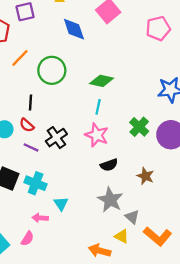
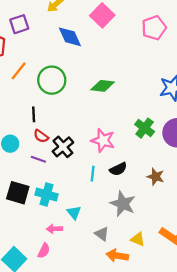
cyan line: (98, 107) -> (93, 174), moved
red semicircle: (27, 125) -> (41, 136), moved
gray triangle: (132, 217) -> (102, 234), moved

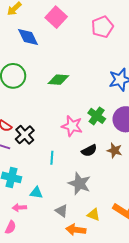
pink star: (103, 140) -> (72, 126), moved
black semicircle: (118, 169) -> (89, 151), moved
brown star: (156, 177) -> (114, 150), moved
cyan triangle: (74, 213) -> (36, 193), turned -40

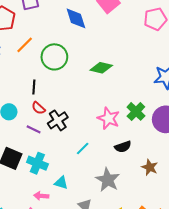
brown star: (114, 150) -> (150, 167), moved
cyan line: (52, 158) -> (83, 149), turned 32

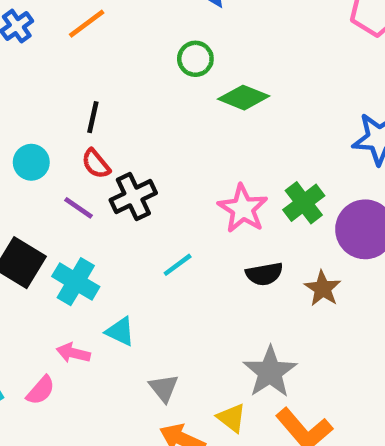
green circle: (54, 57) -> (195, 59), moved, size x0.6
brown star: (150, 167) -> (323, 289), moved
gray star: (108, 180) -> (270, 372), moved

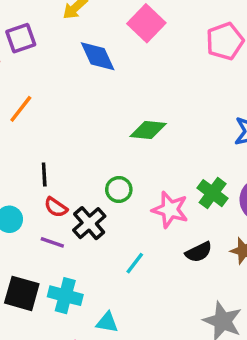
green circle: (195, 59) -> (119, 189), moved

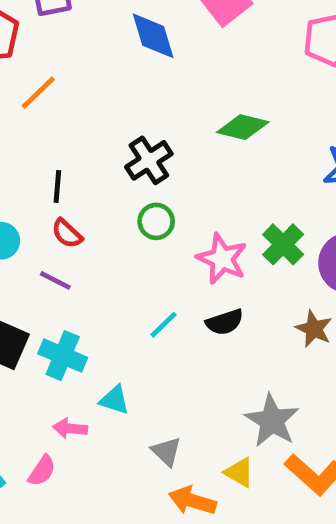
green diamond: (148, 130) -> (243, 127), moved
black cross: (89, 223) -> (149, 160), moved
black semicircle: (199, 252) -> (225, 322), moved

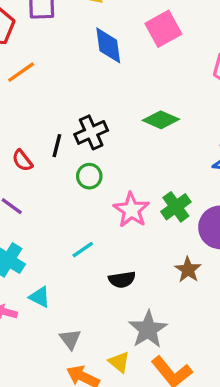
black line: (57, 187) -> (57, 146), moved
red semicircle: (67, 233) -> (22, 160), moved
black semicircle: (225, 322) -> (122, 280), moved

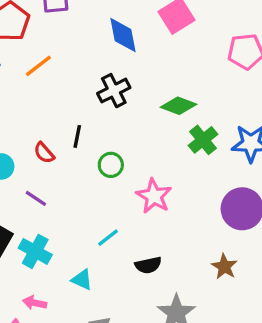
black cross: (91, 132) -> (114, 91), moved
green cross: (176, 207) -> (203, 140), moved
brown star: (188, 270) -> (224, 267), moved
cyan triangle: (40, 297) -> (82, 280), moved

